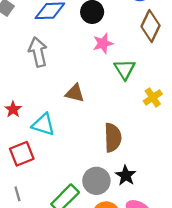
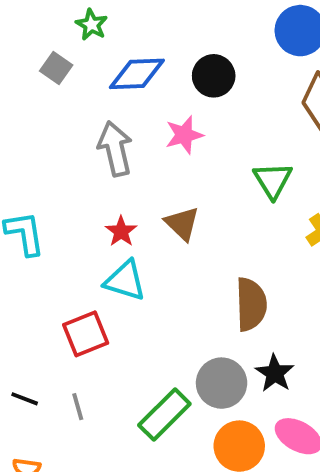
pink star: (103, 43) -> (184, 135), moved
brown triangle: (75, 93) -> (182, 224), turned 30
red star: (13, 109) -> (121, 231), moved

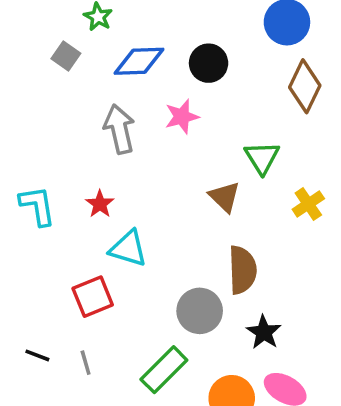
brown triangle: (182, 224) -> (225, 197), moved
red star: (121, 231) -> (100, 204), moved
gray circle: (222, 383) -> (200, 311), moved

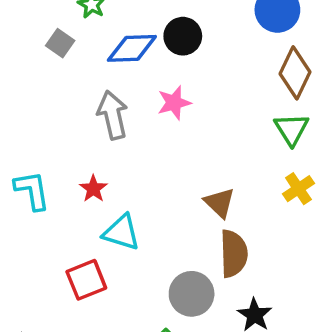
black circle: (209, 63) -> (183, 36), moved
green triangle: (262, 158) -> (291, 129), moved
brown triangle: (225, 197) -> (220, 203), moved

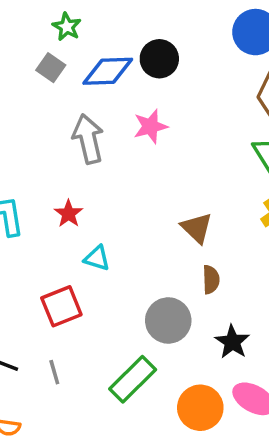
gray square: (60, 43) -> (51, 68), moved
cyan triangle: (121, 232) -> (97, 258), size x0.7
brown semicircle: (234, 254) -> (211, 280), size x0.6

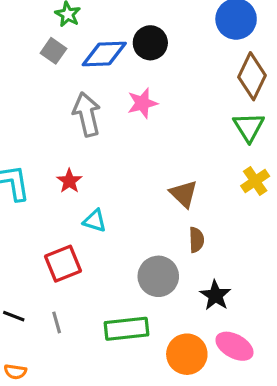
green rectangle: (133, 379) -> (126, 329), turned 39

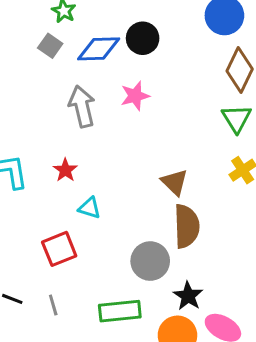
brown semicircle: (196, 240) -> (187, 226), size x1.8
black star: (215, 295) -> (188, 296), moved

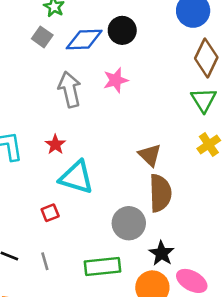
cyan triangle: (90, 208) -> (76, 177), size x1.8
red square: (59, 249) -> (50, 213), size x0.6

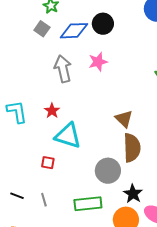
red square: (50, 213) -> (48, 163), turned 32

